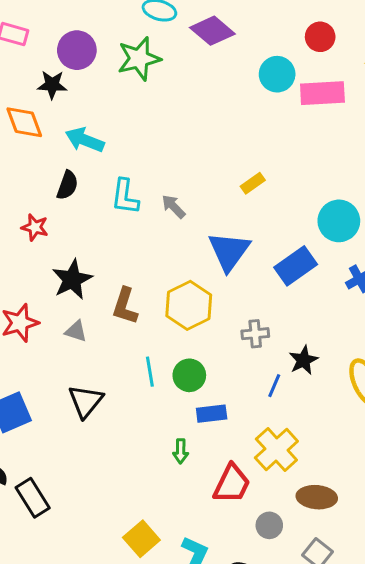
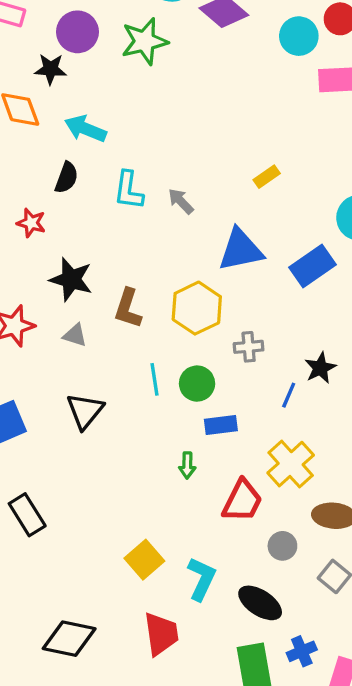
cyan circle: (277, 74) -> (299, 36), moved
blue triangle: (229, 251) -> (241, 250), turned 42
black star: (72, 279) -> (71, 279), turned -30
gray cross: (255, 334) -> (249, 347), moved

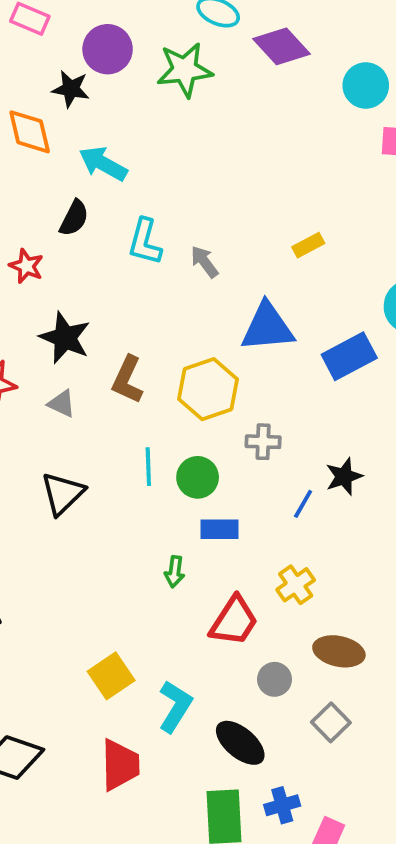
yellow cross: (291, 464) -> (296, 585), size x0.7

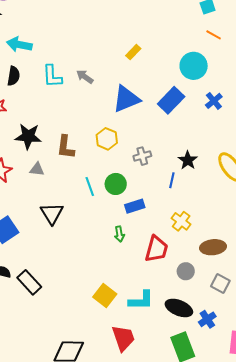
yellow hexagon: (208, 389) -> (107, 139), size x0.7
cyan L-shape: (175, 706) -> (141, 300), turned 76
blue cross: (282, 805) -> (207, 319), moved

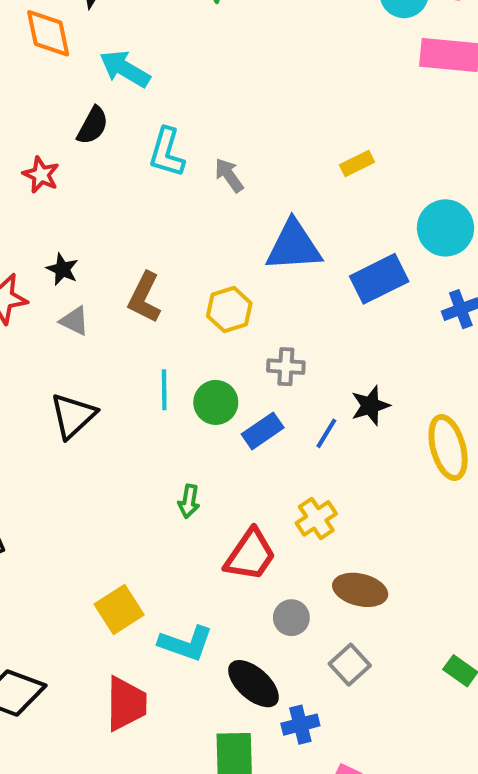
yellow rectangle: (133, 52) -> (357, 164), moved
black star: (28, 136) -> (62, 269), moved, size x0.6
blue rectangle: (135, 206) -> (263, 431), moved, turned -36

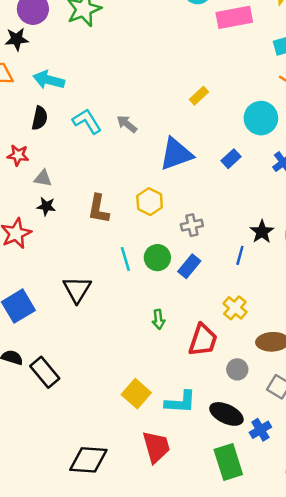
cyan L-shape: (167, 152) -> (87, 121), turned 148
blue rectangle: (379, 279) -> (231, 159), size x0.6
gray triangle: (74, 321) -> (43, 178), moved
black star: (370, 406) -> (262, 232), moved
blue line: (326, 433) -> (240, 255), moved

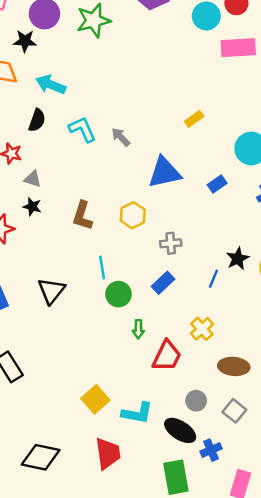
green circle: (157, 258) -> (118, 294), moved
green arrow: (158, 319) -> (138, 329), moved
gray circle: (237, 369) -> (196, 401), moved

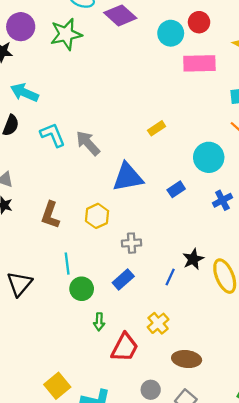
gray arrow: (121, 137) -> (88, 143), size x1.4

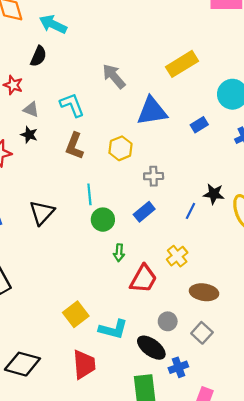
yellow rectangle: (157, 128) -> (182, 64), size x1.8
cyan L-shape: (53, 135) -> (72, 105), moved
black star: (193, 259) -> (214, 194), turned 30

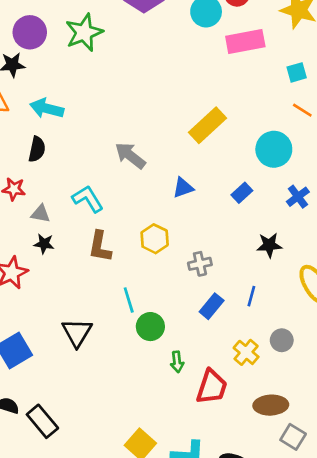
blue triangle: (152, 111) -> (183, 188), size x0.6
black star: (214, 194) -> (269, 245), moved
blue rectangle: (144, 212) -> (212, 306), moved
brown ellipse: (204, 292) -> (271, 405), moved
gray circle: (168, 321) -> (282, 340), moved

